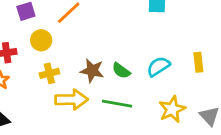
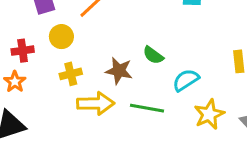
cyan semicircle: (158, 66) -> (186, 80), moved
green semicircle: (121, 71) -> (153, 55), moved

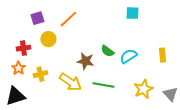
yellow cross: (71, 74) -> (40, 74), moved
cyan semicircle: (186, 80) -> (128, 56), moved
yellow arrow: (96, 103) -> (70, 82), turned 35

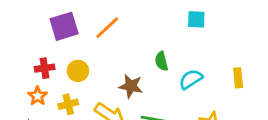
purple square: (37, 18) -> (64, 26), size x1.5
yellow circle: (48, 39) -> (78, 71), moved
green semicircle: (107, 51) -> (161, 61), moved, turned 40

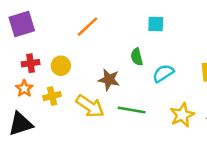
cyan square: (196, 19) -> (156, 24), moved
purple square: (64, 26) -> (22, 24), moved

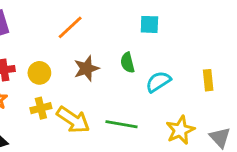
brown star: (109, 80) -> (86, 68), moved, turned -30
yellow cross: (52, 96) -> (41, 108), moved

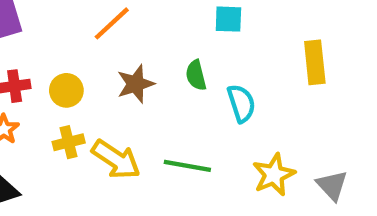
yellow rectangle: (208, 80) -> (315, 62), moved, size x1.4
cyan semicircle: (158, 82) -> (241, 103), turned 105

